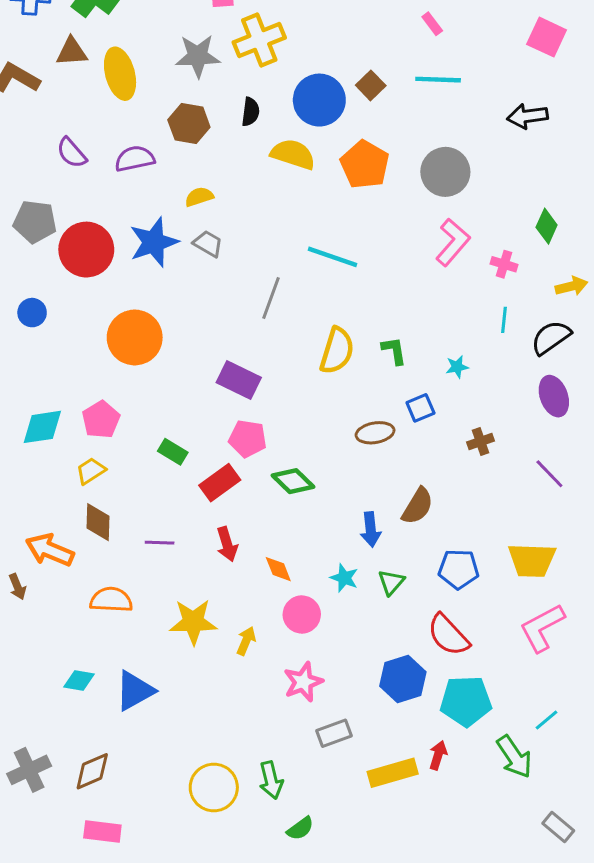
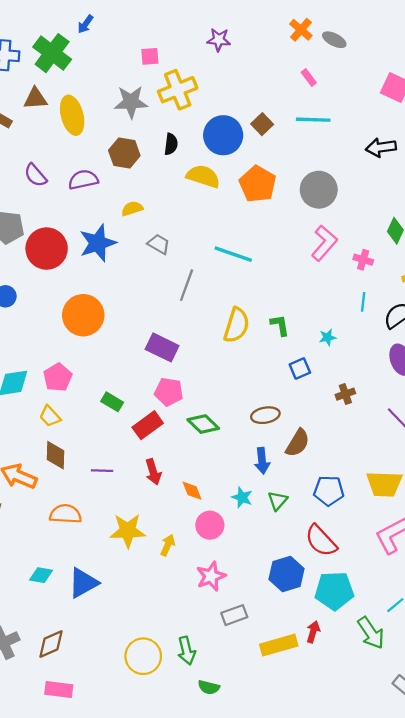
gray trapezoid: (208, 244) -> (159, 244), moved
brown ellipse: (375, 433) -> (265, 415), moved
yellow trapezoid: (91, 471) -> (50, 416), turned -100
green semicircle: (300, 828) -> (209, 687), turned 50

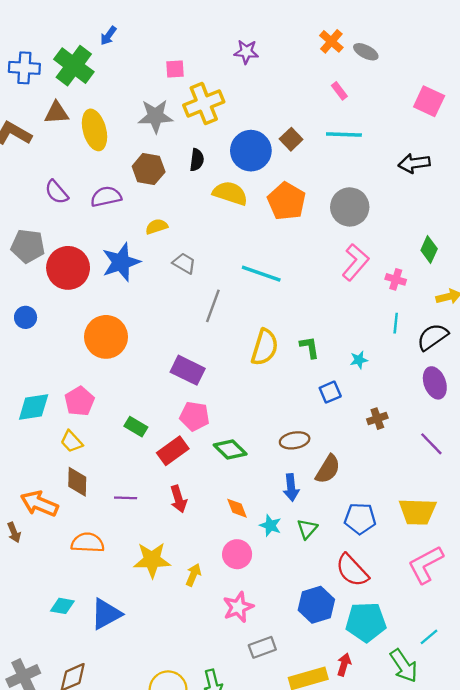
orange diamond: (192, 491) -> (237, 508), moved

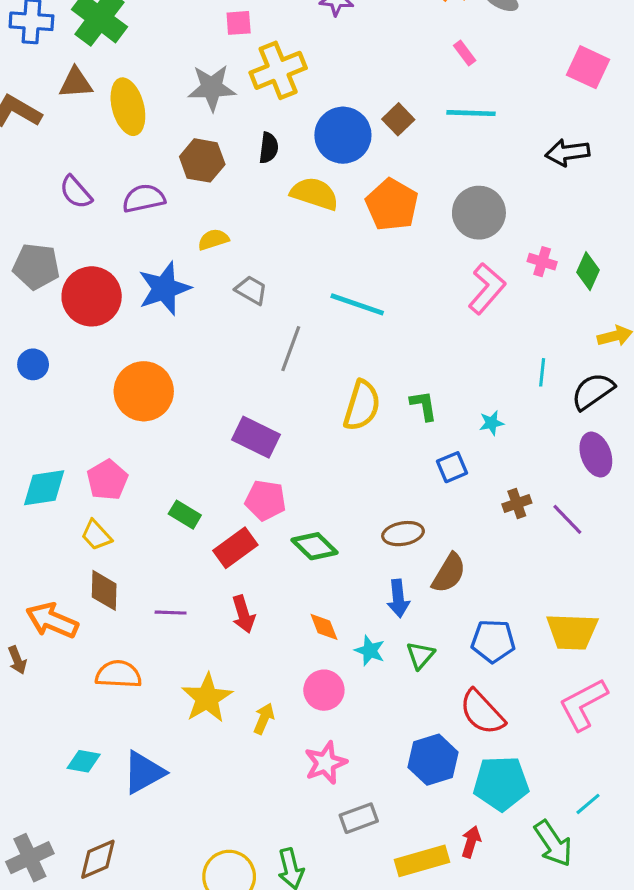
pink cross: (396, 279) -> (542, 262), moved
purple line: (431, 444) -> (567, 519), moved
yellow star: (152, 560) -> (207, 698), turned -30

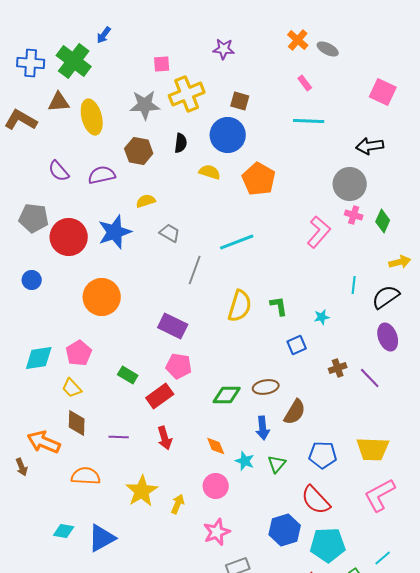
brown square: (398, 119) -> (240, 101), moved, turned -30
yellow semicircle: (314, 194) -> (210, 172), size x0.7
gray circle: (479, 213) -> (350, 184), moved
cyan line: (357, 304) -> (237, 242), turned -40
green diamond: (314, 546) -> (227, 395), moved, turned -44

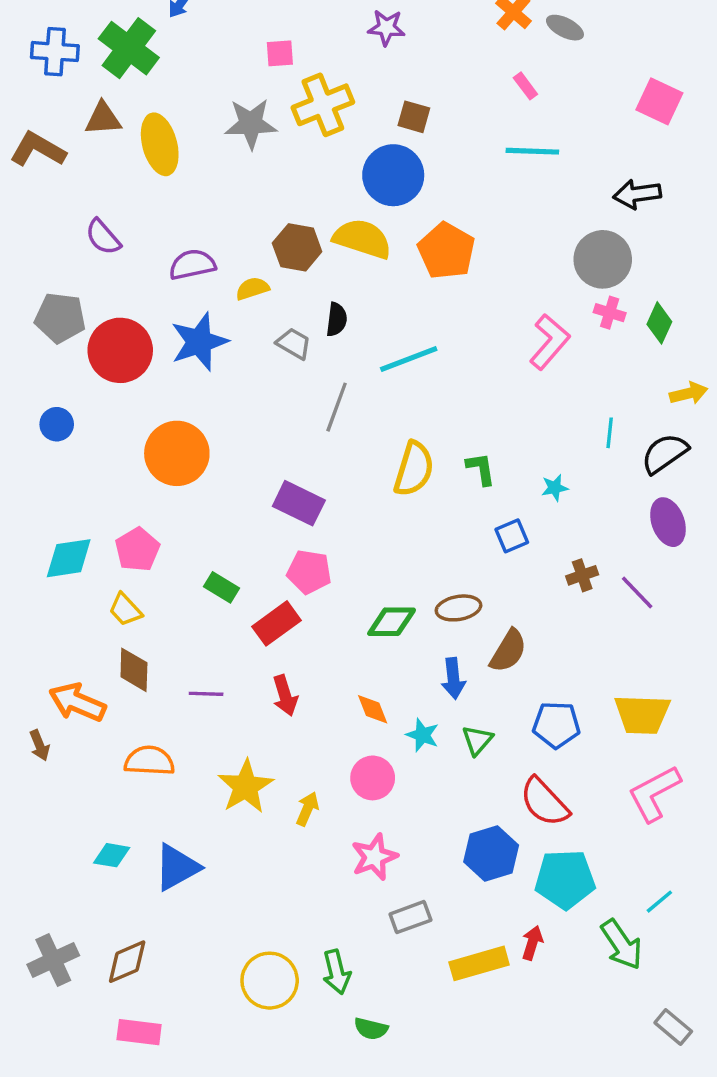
black semicircle: (181, 143) -> (337, 319), moved
brown hexagon: (139, 151) -> (297, 247), moved
yellow semicircle: (210, 172) -> (362, 239), size x1.6
purple semicircle: (102, 175) -> (192, 265), moved

